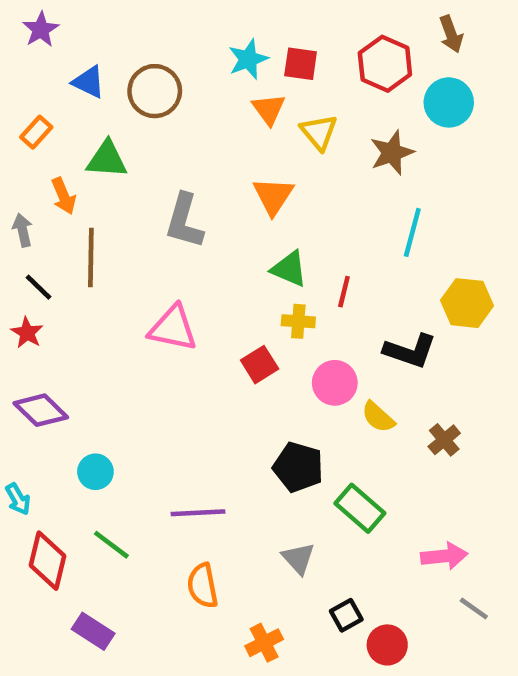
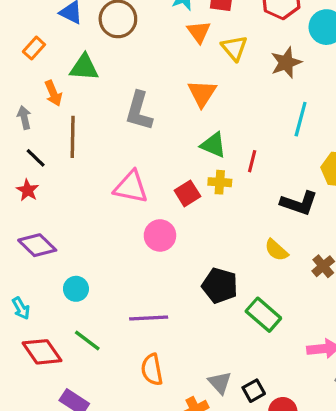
red square: (260, 365) -> (187, 193), moved
pink circle: (335, 383) -> (160, 235), moved
gray triangle: (298, 558) -> (220, 383), moved
red diamond: (48, 561) -> (42, 352), turned -48

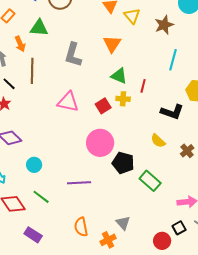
pink circle: (160, 235) -> (100, 143), moved, size x1.4
orange semicircle: (152, 370) -> (81, 227), moved
black square: (254, 391) -> (179, 228), moved

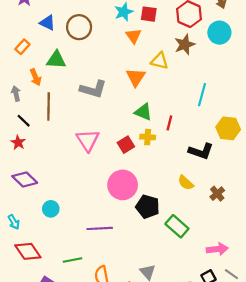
yellow triangle: (132, 16) -> (160, 61), moved, turned -36
brown star: (164, 25) -> (185, 45), moved
gray L-shape: (73, 55) -> (93, 89), turned -90
pink triangle: (68, 102) -> (88, 140), turned 45
green line: (41, 197) -> (73, 260), moved, turned -48

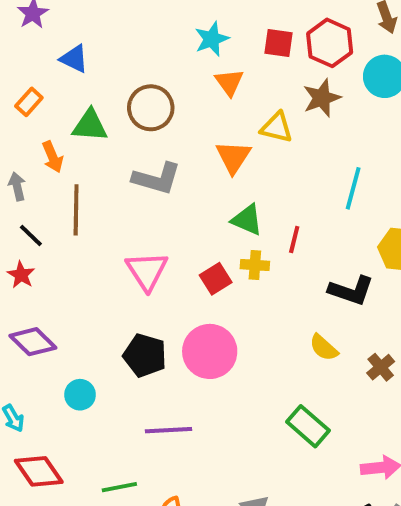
red square: (149, 14) -> (278, 43), moved
brown circle: (79, 27) -> (151, 108), moved
black pentagon: (148, 207) -> (145, 355), moved

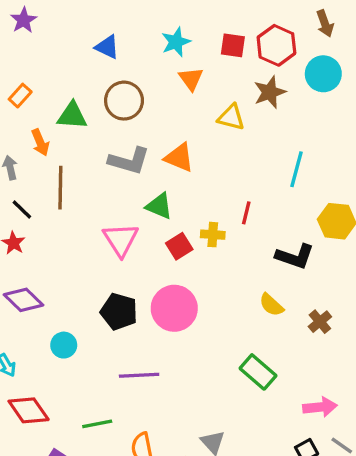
blue triangle: (74, 59) -> (107, 47), moved
orange triangle: (233, 157) -> (179, 158), moved, turned -40
green triangle: (247, 220) -> (159, 206), moved

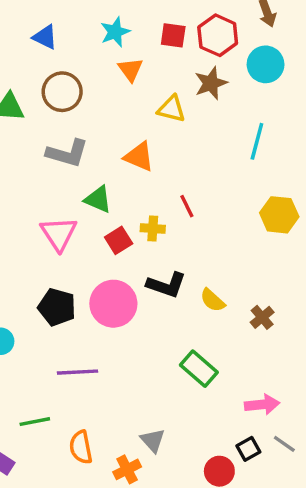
orange triangle: (179, 158) -> (139, 157), moved
cyan line: (297, 169) -> (257, 141), moved
red line: (246, 213) -> (187, 206), turned -40
black L-shape: (295, 256) -> (166, 285), moved

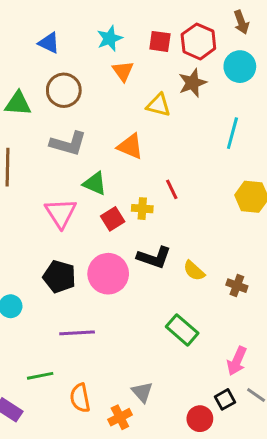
brown cross: (262, 317) -> (237, 286), turned -30
pink arrow: (262, 405) -> (237, 361), turned 120

